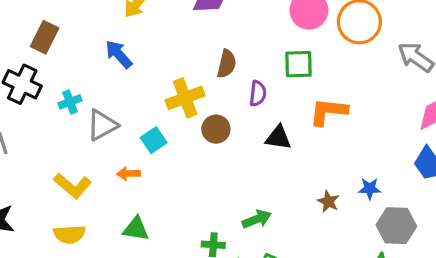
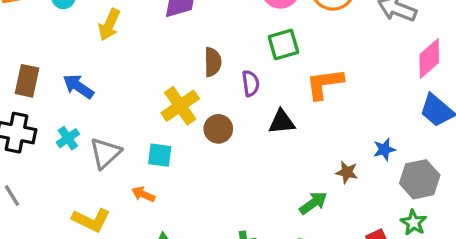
blue arrow: (119, 54) -> (78, 86), moved
cyan square: (154, 140) -> (160, 155), turned -35
orange arrow: (129, 174) -> (143, 194), turned 40
green arrow: (257, 219) -> (313, 203), moved

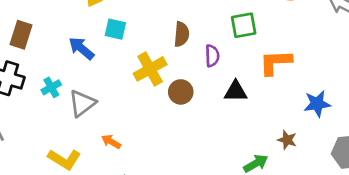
blue arrow: (78, 86) -> (81, 48), moved
blue star: (384, 149) -> (317, 104), moved, size x1.4
cyan square: (160, 155) -> (115, 29), moved

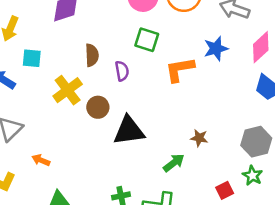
green square: (244, 25) -> (147, 40), turned 35
black triangle: (236, 91) -> (129, 131), moved, size x1.5
blue star: (317, 104) -> (216, 49), moved

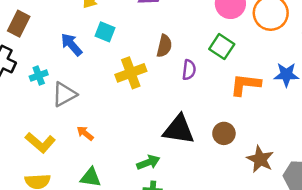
brown circle: (98, 107) -> (224, 133), moved
brown star: (199, 138) -> (260, 159), moved, size x1.5
green arrow: (174, 163) -> (148, 162), moved

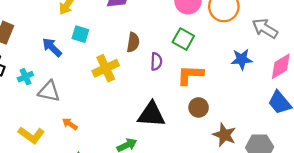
orange L-shape: (245, 85) -> (190, 75), moved
gray triangle: (64, 94) -> (49, 91), turned 45
brown circle: (224, 133) -> (199, 107), moved

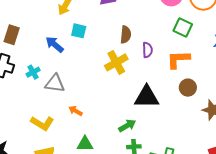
green square: (183, 39) -> (183, 27), moved
yellow cross: (106, 68) -> (116, 62), moved

